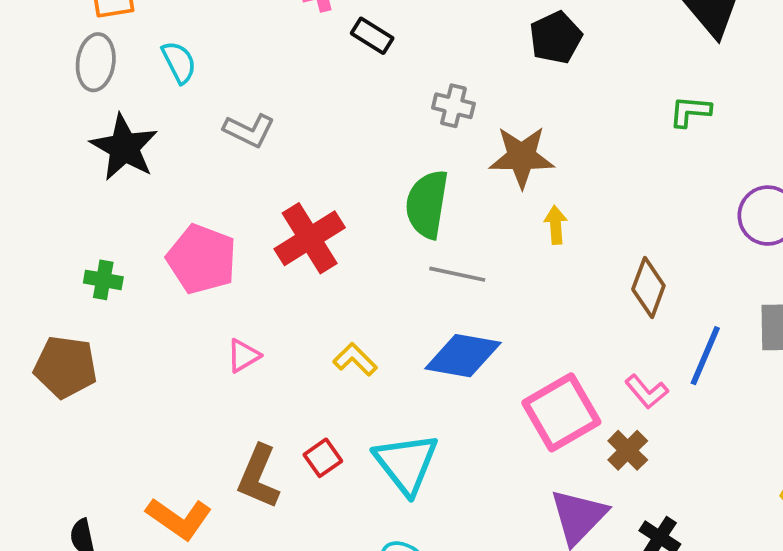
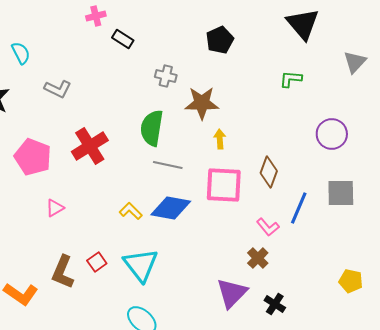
yellow L-shape: (355, 359) -> (131, 211), moved
pink square: (561, 412) -> (224, 185), moved, turned 33

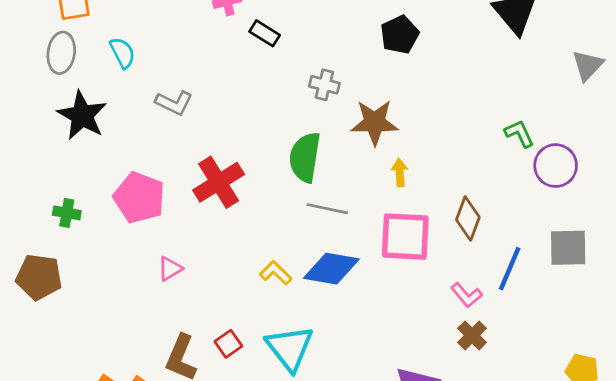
green L-shape: (291, 79) -> (519, 134), moved, turned 60
brown cross: (258, 258) -> (472, 335), moved

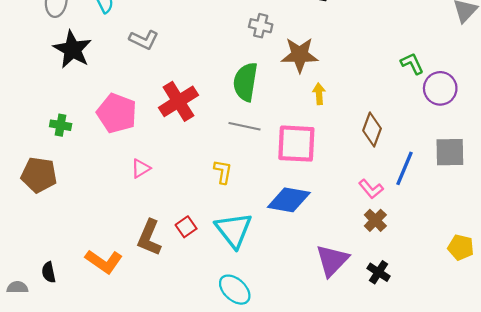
gray line: (327, 209) -> (244, 126), moved
pink square: (405, 237) -> (296, 144), moved
blue diamond: (331, 269) -> (289, 200), moved
yellow L-shape: (276, 273) -> (223, 172), turned 55

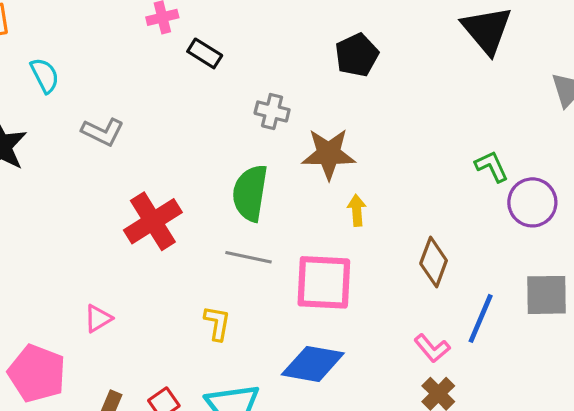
pink pentagon: (117, 113) -> (37, 373), moved

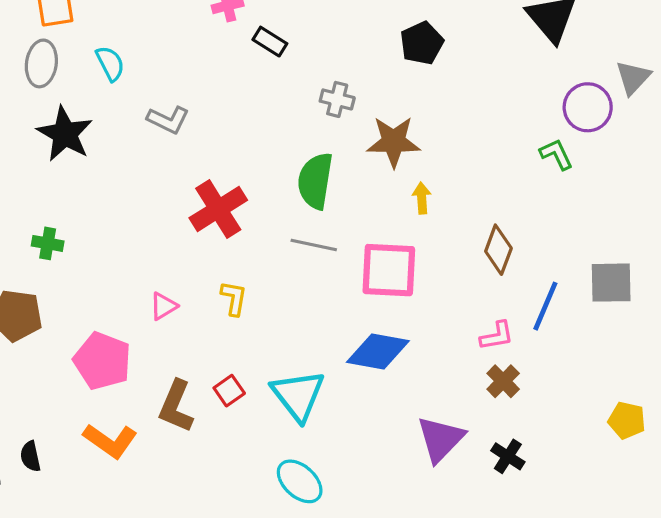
purple circle: (532, 202) -> (588, 107), moved
yellow L-shape: (217, 323) -> (234, 298), moved
pink L-shape: (432, 348) -> (497, 336), turned -60

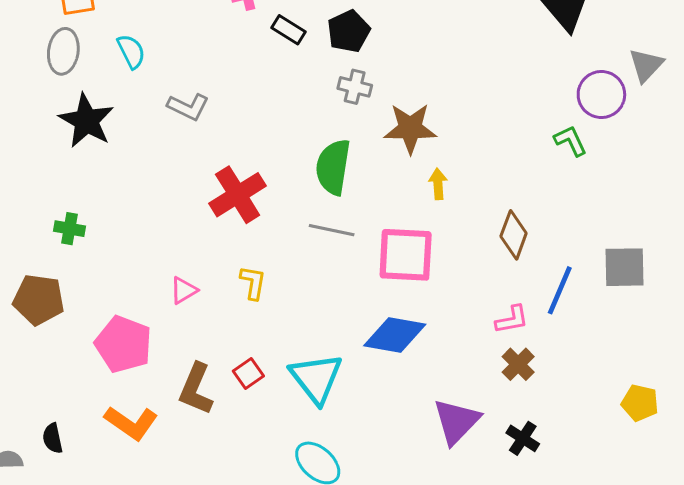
black pentagon: (422, 43) -> (349, 31), moved

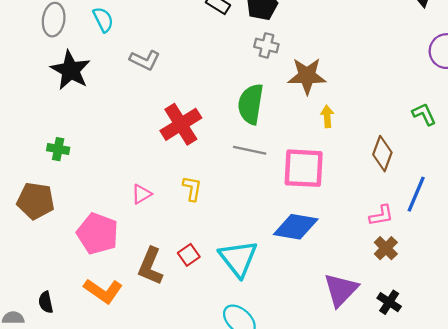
green L-shape: (571, 141) -> (424, 114), moved

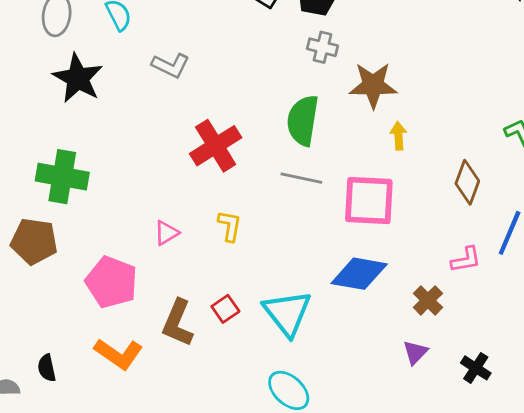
green cross: (58, 149) -> (62, 177), size x1.8
brown cross: (386, 248) -> (428, 300), moved
purple triangle: (341, 290) -> (415, 352), size x0.6

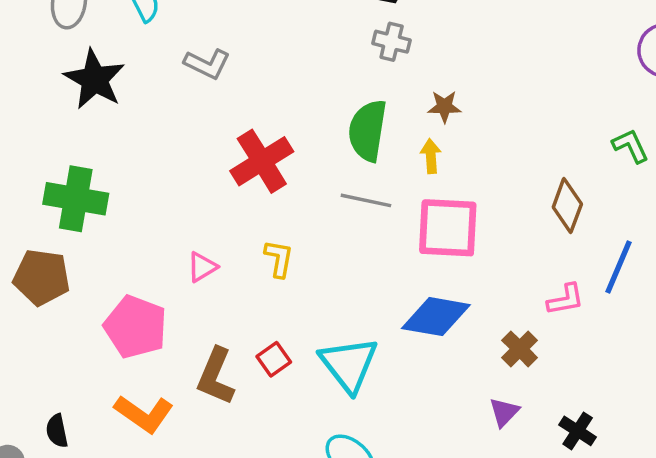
brown star: (373, 85) -> (444, 107), moved, size x0.6
yellow arrow: (398, 136) -> (431, 156), moved

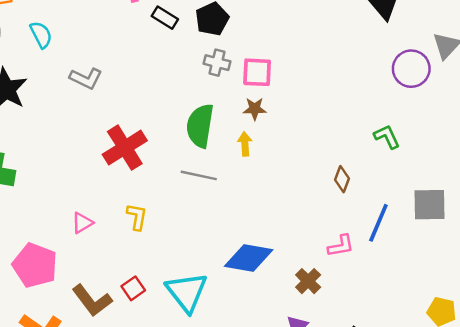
brown diamond: (567, 206) -> (342, 179), size x0.7
pink square: (448, 228) -> (257, 72), moved, size x0.7
brown L-shape: (216, 376) -> (92, 300), turned -60

